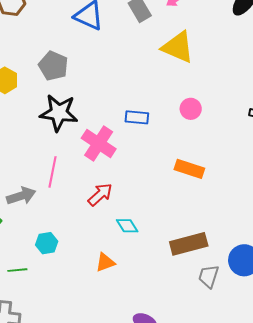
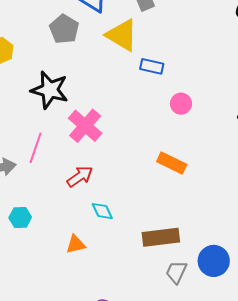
yellow triangle: (178, 47) -> (122, 35), moved
gray pentagon: (53, 66) -> (64, 29), moved
blue rectangle: (137, 117) -> (152, 66), moved

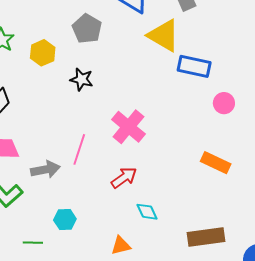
gray pentagon: (64, 29) -> (87, 29), moved
blue rectangle: (152, 66) -> (194, 66), size x1.4
black star: (50, 90) -> (81, 79), moved, size x0.6

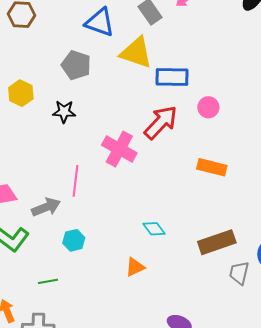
gray pentagon: (87, 29) -> (76, 65), moved
red arrow: (124, 178) -> (161, 122), moved, size x1.4
cyan hexagon: (65, 219) -> (74, 240), moved

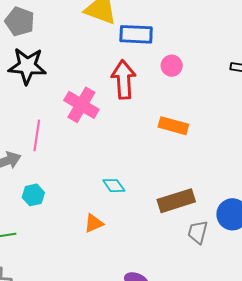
gray pentagon: (76, 65) -> (20, 21), moved
black star: (64, 112) -> (27, 66), size x1.6
red arrow: (161, 122) -> (124, 79), turned -48

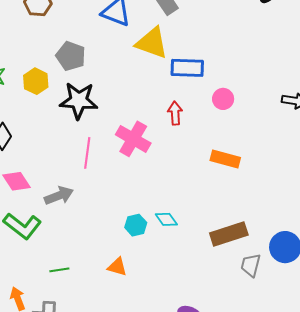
red arrow: (124, 79) -> (175, 113), size x0.6
pink line: (37, 135) -> (87, 153), moved
cyan hexagon: (33, 195) -> (136, 225), moved
orange triangle: (94, 223) -> (117, 267), moved, turned 40

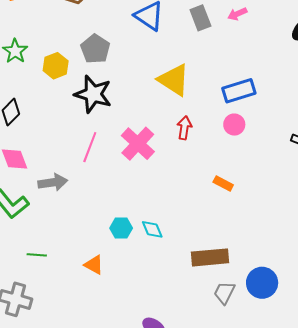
yellow triangle: (152, 43) -> (174, 80), moved
blue rectangle: (187, 68) -> (239, 91), moved, turned -32
orange rectangle: (225, 159) -> (223, 184), size x0.7

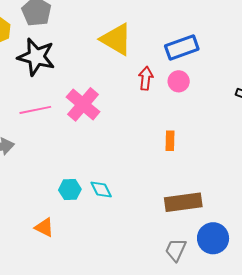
red arrow: (184, 128) -> (146, 78), moved
pink line: (90, 147) -> (35, 110), turned 60
orange rectangle: (223, 184) -> (170, 141), turned 66
brown rectangle: (210, 257) -> (183, 202), moved

